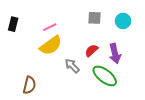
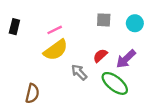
purple arrow: (115, 54) -> (126, 59), turned 60

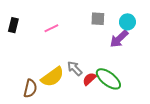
yellow semicircle: (56, 50) -> (52, 77), moved
red semicircle: (100, 56) -> (89, 79), moved
purple arrow: (126, 59) -> (119, 39), moved

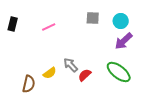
purple arrow: (119, 39) -> (124, 41), moved
yellow semicircle: (52, 77) -> (50, 73), size x0.6
green ellipse: (108, 79) -> (119, 72), moved

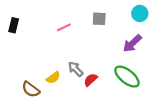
cyan circle: (121, 21) -> (140, 13), moved
pink line: (49, 27) -> (64, 27), moved
brown semicircle: (29, 84) -> (31, 89), turned 114

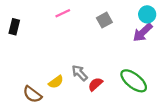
gray square: (99, 19) -> (104, 20), turned -32
pink line: (64, 27) -> (63, 13), moved
purple arrow: (132, 43) -> (143, 32), moved

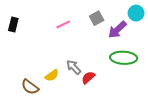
pink line: (63, 13) -> (63, 24), moved
purple arrow: (143, 32) -> (117, 30), moved
green ellipse: (134, 81) -> (124, 58), moved, turned -35

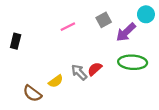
black rectangle: (13, 24) -> (16, 41), moved
red semicircle: (88, 78) -> (95, 69), moved

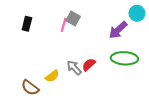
gray square: (104, 20) -> (73, 18), moved, turned -32
pink line: (68, 27) -> (64, 25), turned -48
black rectangle: (16, 41) -> (27, 24), moved

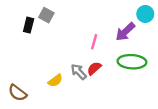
gray square: (73, 18) -> (46, 15), moved
pink line: (64, 25) -> (94, 42), moved
brown semicircle: (30, 88) -> (18, 93), moved

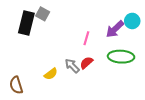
cyan circle: (145, 14) -> (132, 21), moved
black rectangle: (29, 25) -> (26, 23), size x1.6
brown semicircle: (18, 93) -> (16, 85), turned 36

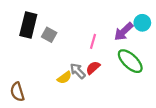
gray square: (43, 14) -> (49, 35), moved
green ellipse: (121, 57) -> (130, 61), turned 40
yellow semicircle: (51, 74) -> (64, 78), moved

